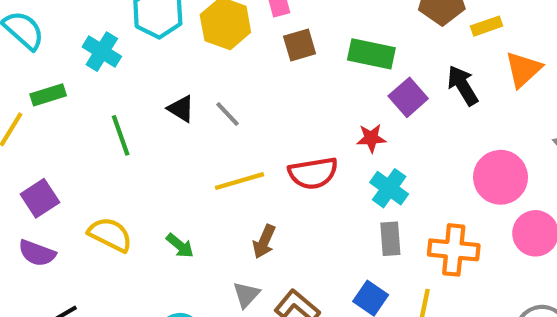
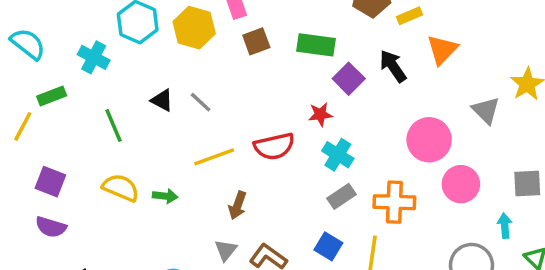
purple square: (40, 198) -> (50, 182), turned -32
yellow semicircle: (110, 235) -> (121, 188), moved
gray rectangle: (390, 239) -> (341, 196), turned 64
green arrow: (180, 246) -> (165, 196), moved, turned -30

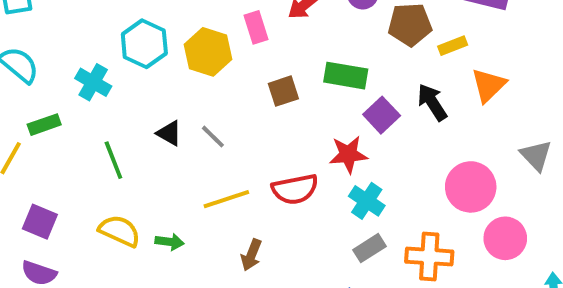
brown square: (256, 41) -> (283, 91), moved
red star: (320, 114) -> (348, 154), size x1.4

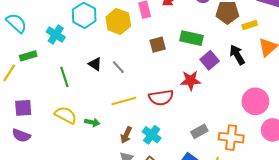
cyan cross: (367, 201) -> (152, 135), moved
purple square: (40, 222) -> (23, 108), turned -30
brown arrow: (251, 255) -> (126, 135), moved

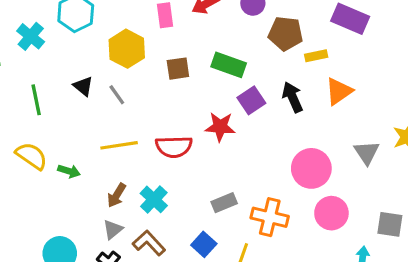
yellow hexagon: (118, 21) -> (127, 49), moved

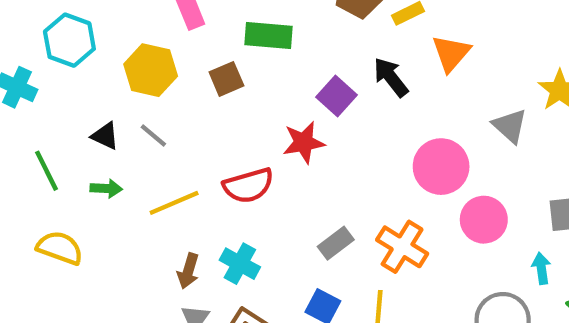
green rectangle: (229, 65) -> (269, 36), moved
green arrow: (69, 171) -> (106, 188), moved
orange cross: (270, 217) -> (402, 247), turned 33

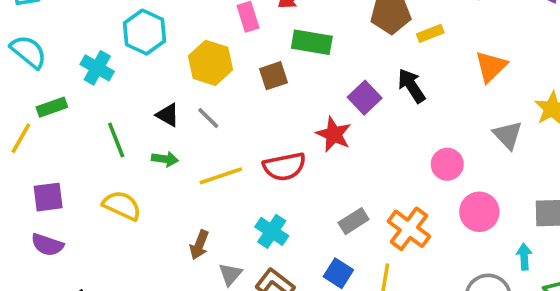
orange triangle: (451, 53) -> (491, 66), moved
red star: (304, 142) -> (334, 134), turned 30
pink circle: (441, 167) -> (447, 164), size x0.7
brown arrow: (188, 271) -> (199, 245), moved

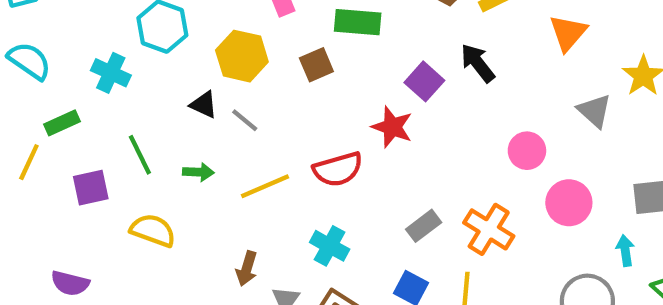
black triangle: (168, 115) -> (204, 105), moved
purple square: (48, 197) -> (91, 188), moved

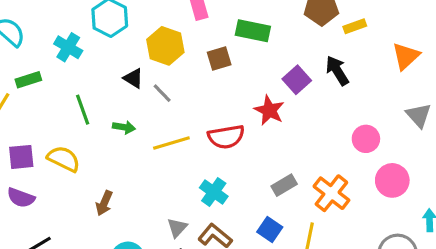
purple square: (91, 188) -> (21, 157), moved
yellow semicircle: (153, 230) -> (64, 159), moved
brown arrow: (247, 269) -> (104, 203), moved

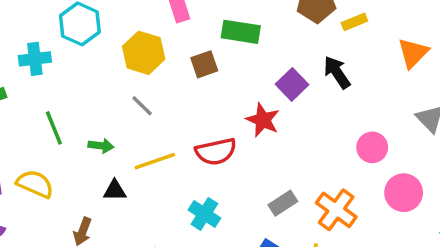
cyan cross: (68, 47) -> (35, 59), turned -36
black triangle: (133, 78) -> (115, 190), moved, turned -30

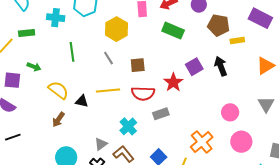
brown square: (204, 64) -> (138, 65), moved
green line: (54, 128) -> (72, 52), moved
green arrow: (101, 146) -> (34, 67), moved
yellow semicircle: (35, 184) -> (58, 90), moved
gray rectangle: (283, 203) -> (161, 114), moved

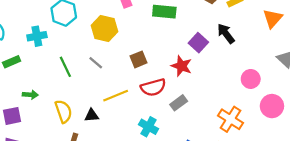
gray line: (108, 58) -> (96, 63), moved
yellow semicircle: (58, 90) -> (63, 111), turned 50

